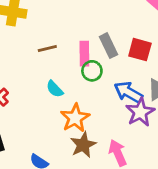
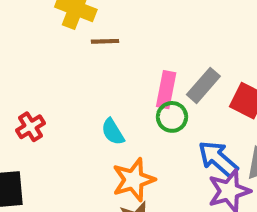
gray rectangle: (108, 46) -> (203, 85), turned 55
brown line: (47, 48) -> (105, 41), moved

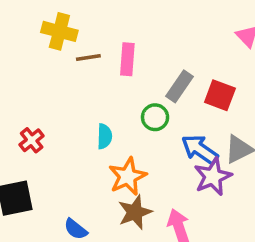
pink rectangle: (166, 90) -> (127, 59), moved
cyan semicircle: (113, 132) -> (105, 136), turned -140

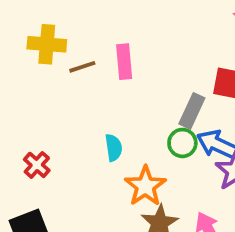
gray rectangle: (179, 86) -> (192, 111), moved
green circle: (155, 117) -> (182, 143), moved

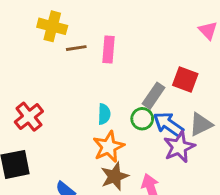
cyan semicircle: (114, 148) -> (104, 114), moved
red cross: (37, 165) -> (29, 117), size x1.4

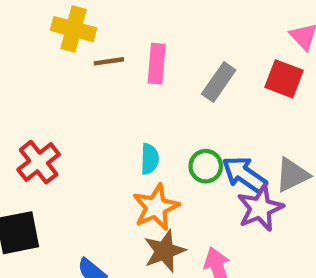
red square: (185, 79) -> (284, 79), moved
gray rectangle: (154, 96) -> (219, 82), moved

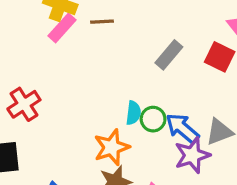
brown line: (109, 61) -> (102, 22), moved
pink rectangle: (157, 64) -> (62, 28), moved, turned 32
cyan semicircle: (150, 159) -> (133, 113), moved

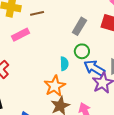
pink rectangle: (62, 28) -> (21, 35), moved, turned 30
green circle: (153, 119) -> (82, 51), moved

